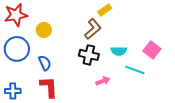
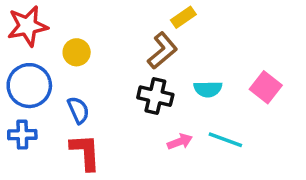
cyan line: (135, 70) -> (225, 140), moved
blue cross: (13, 91) -> (22, 135), moved

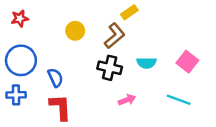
red star: (28, 26) -> (20, 18), size x0.6
yellow circle: (77, 52) -> (75, 31), moved
cyan line: (225, 140) -> (179, 100), moved

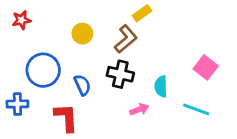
blue circle: (21, 60) -> (43, 70), moved
cyan semicircle: (147, 63) -> (161, 86), moved, turned 90
blue semicircle: (55, 78) -> (82, 85), moved

